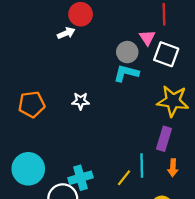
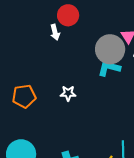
white arrow: (66, 33) -> (55, 32), turned 98
gray circle: (127, 52) -> (110, 49), size x1.5

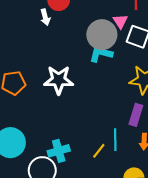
white star: (68, 93) -> (59, 80), size x1.8

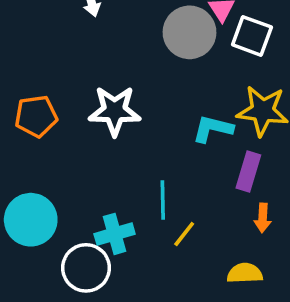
cyan L-shape: (101, 54) -> (213, 129), moved
cyan line: (115, 140) -> (163, 200), moved

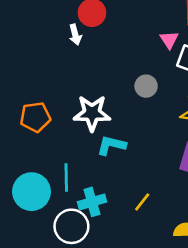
gray circle: (189, 32) -> (146, 86), moved, size x0.6
cyan L-shape: (213, 129) -> (111, 145), moved
cyan line: (163, 200) -> (66, 177), moved

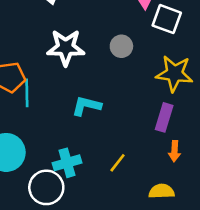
white star: (92, 113) -> (66, 48), moved
cyan line: (66, 177) -> (27, 93), moved

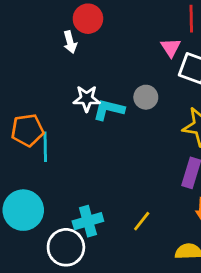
white star: (66, 48) -> (87, 99), size x0.7
cyan L-shape: (86, 106) -> (109, 110), moved

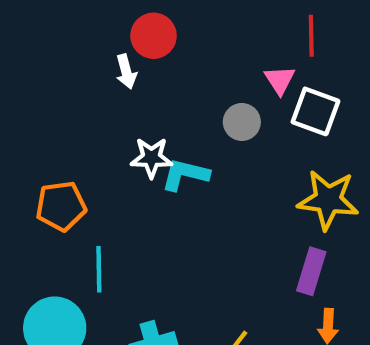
gray circle: (146, 97) -> (242, 122), moved
cyan line: (45, 147) -> (99, 269), moved

